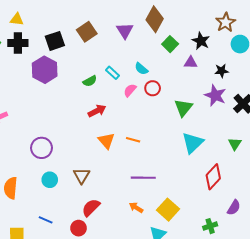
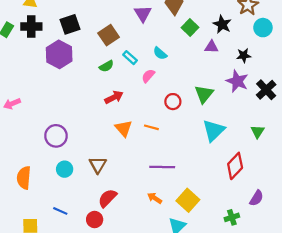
brown square: (87, 32) -> (109, 35), moved
red circle: (153, 88) -> (173, 102), moved

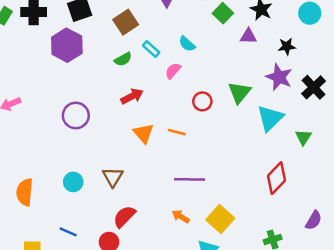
cyan triangle: (214, 131) -> (270, 118), moved
purple circle: (56, 136) -> (76, 115), moved
purple semicircle: (257, 198) -> (314, 220), moved

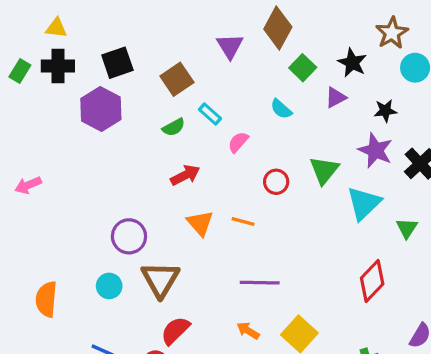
purple triangle: (248, 36) -> (336, 97), turned -30
cyan semicircle: (187, 44) -> (281, 109), moved
purple circle: (76, 115) -> (129, 236), moved
brown triangle: (113, 177) -> (160, 279), size x1.4

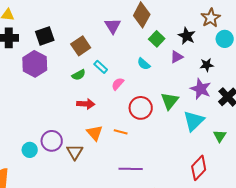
red arrow: (185, 175) -> (86, 104), turned 30
red circle: (276, 182) -> (141, 108), size x1.5
brown triangle: (160, 279) -> (75, 152), moved, size x0.7
cyan circle: (109, 286) -> (30, 150), moved

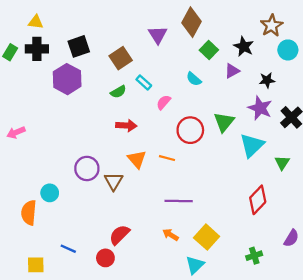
cyan circle: (30, 150) -> (50, 193), moved

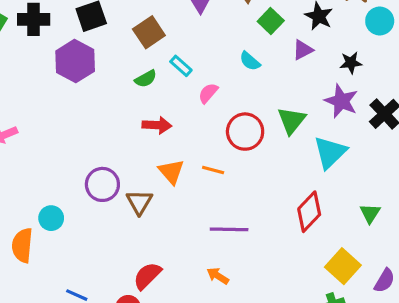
green triangle: (282, 163) -> (370, 213), moved
red diamond: (258, 200) -> (309, 212), moved
yellow square: (207, 237) -> (343, 266), moved

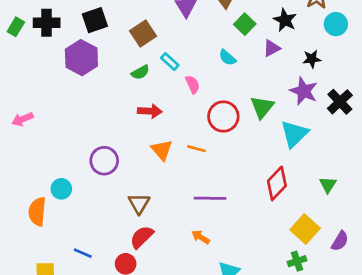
pink semicircle: (208, 93) -> (193, 84), turned 114
brown triangle: (139, 202) -> (139, 204), moved

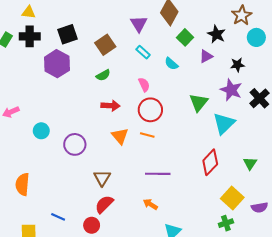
cyan rectangle: (170, 62) -> (143, 52), moved
red circle: (223, 117) -> (150, 110), moved
cyan circle: (61, 189) -> (41, 131), moved
purple semicircle: (340, 241) -> (259, 207), turned 49

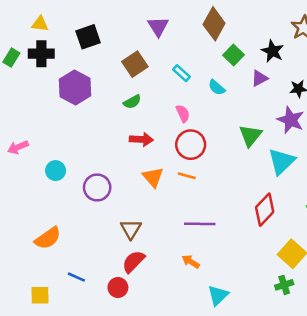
purple triangle: (139, 24) -> (158, 26), moved
black square: (67, 34) -> (88, 37), moved
orange semicircle: (22, 184) -> (48, 238), moved, turned -130

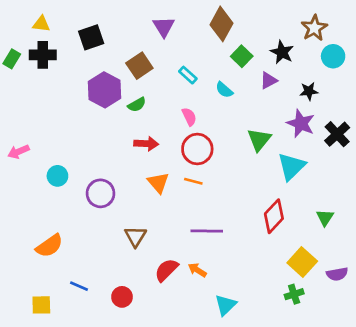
purple hexagon: (75, 87) -> (105, 90), moved
red semicircle: (133, 262) -> (166, 270), moved

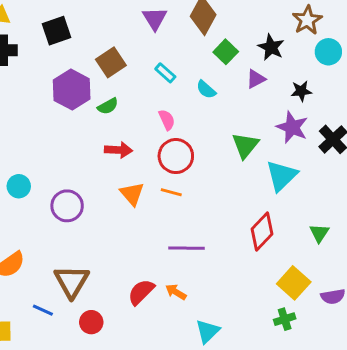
purple triangle: (164, 27) -> (155, 19), moved
brown triangle: (135, 236) -> (72, 281), moved, size x1.4

